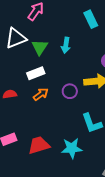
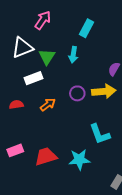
cyan rectangle: (91, 19) -> (87, 28), moved, turned 54
white rectangle: (36, 73) -> (34, 78), moved
purple circle: (70, 91) -> (77, 93), moved

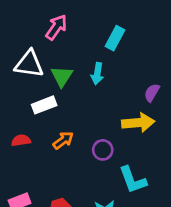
white triangle: (22, 48) -> (29, 64), turned 30
purple circle: (77, 93) -> (103, 150), moved

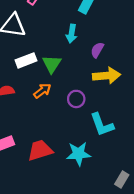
green triangle: (62, 76) -> (52, 64), moved
purple semicircle: (152, 93) -> (97, 50), moved

